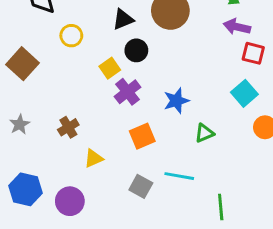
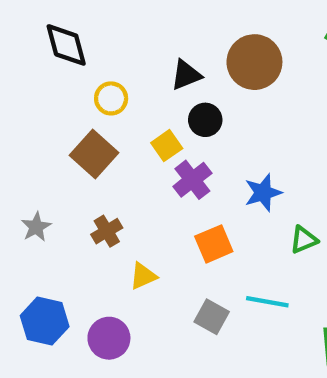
brown square: (23, 64) -> (94, 154), moved

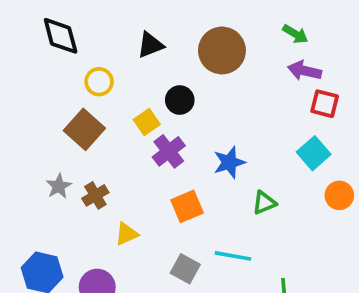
black triangle: (186, 75) -> (150, 45), moved
gray star: (36, 227) -> (59, 186), moved

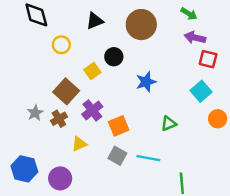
brown square: (84, 129) -> (66, 91), moved
purple cross: (169, 151) -> (92, 110), moved
blue star: (229, 162) -> (146, 82), moved
gray square: (185, 269) -> (117, 156), moved

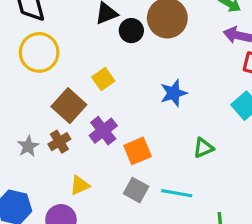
yellow circle: (61, 45) -> (39, 52), moved, size x1.6
black circle: (114, 57) -> (131, 31), moved
gray star: (35, 113) -> (28, 146), moved
yellow triangle: (79, 144) -> (80, 185), moved

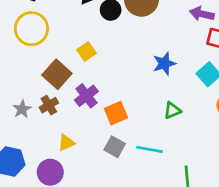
blue star: (174, 93) -> (164, 64), moved

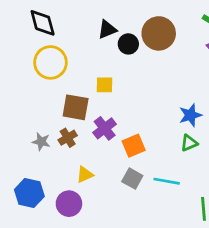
yellow square: (86, 51) -> (105, 85), turned 36
blue star: (164, 64) -> (190, 115), moved
brown square: (57, 74) -> (76, 107), turned -32
gray star: (22, 109) -> (41, 142), turned -30

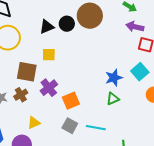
black triangle: (107, 29) -> (47, 27), moved

